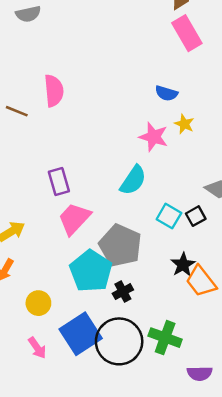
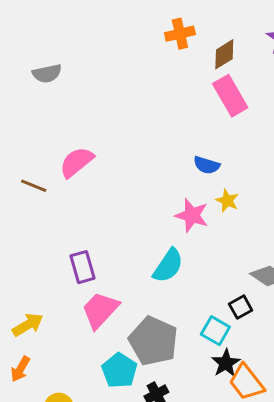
pink semicircle: (54, 91) -> (77, 162), turned -124
cyan square: (169, 216) -> (215, 331), moved
cyan pentagon: (91, 271) -> (119, 371), size x0.7

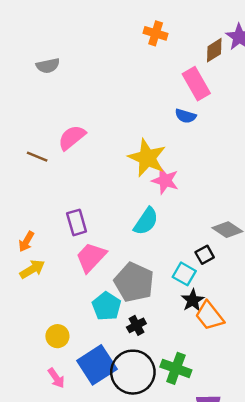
orange cross: (180, 34) -> (156, 33), turned 30
brown diamond: (224, 54) -> (214, 50), moved
blue semicircle: (207, 165) -> (185, 116), moved
yellow star: (227, 201) -> (147, 158), moved, size x2.0
orange arrow: (20, 369) -> (26, 242), moved

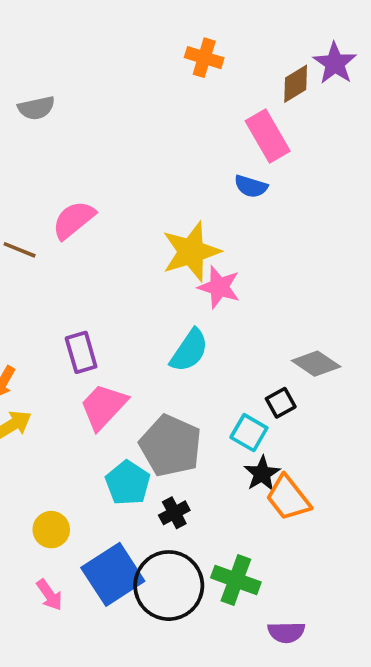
yellow star: (147, 158) -> (191, 252), turned 30

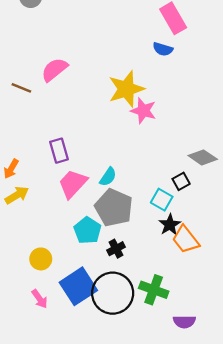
cyan semicircle: (189, 351) -> (108, 177), moved, size x0.7

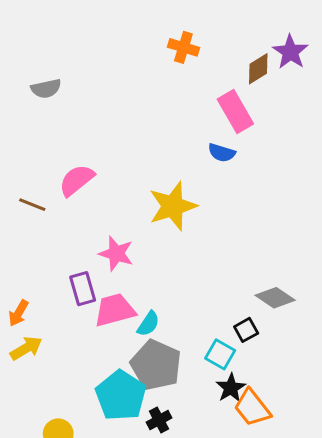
pink star: (143, 111) -> (116, 254), moved
pink trapezoid: (73, 184) -> (115, 310), moved, turned 32
cyan pentagon: (88, 230) -> (121, 396), size x1.4

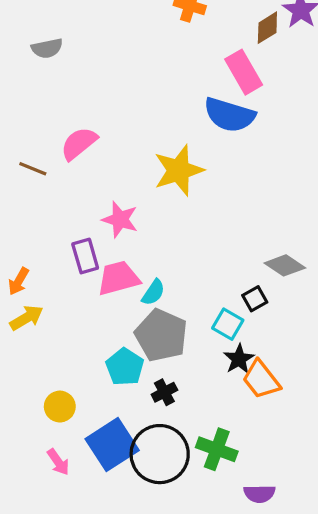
blue semicircle: (222, 153) -> (229, 115), size x1.8
cyan pentagon: (121, 396) -> (125, 367), size x0.7

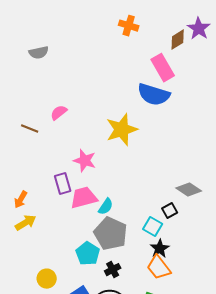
pink semicircle: (79, 143) -> (59, 113), size x0.7
orange trapezoid: (261, 380) -> (159, 268), moved

